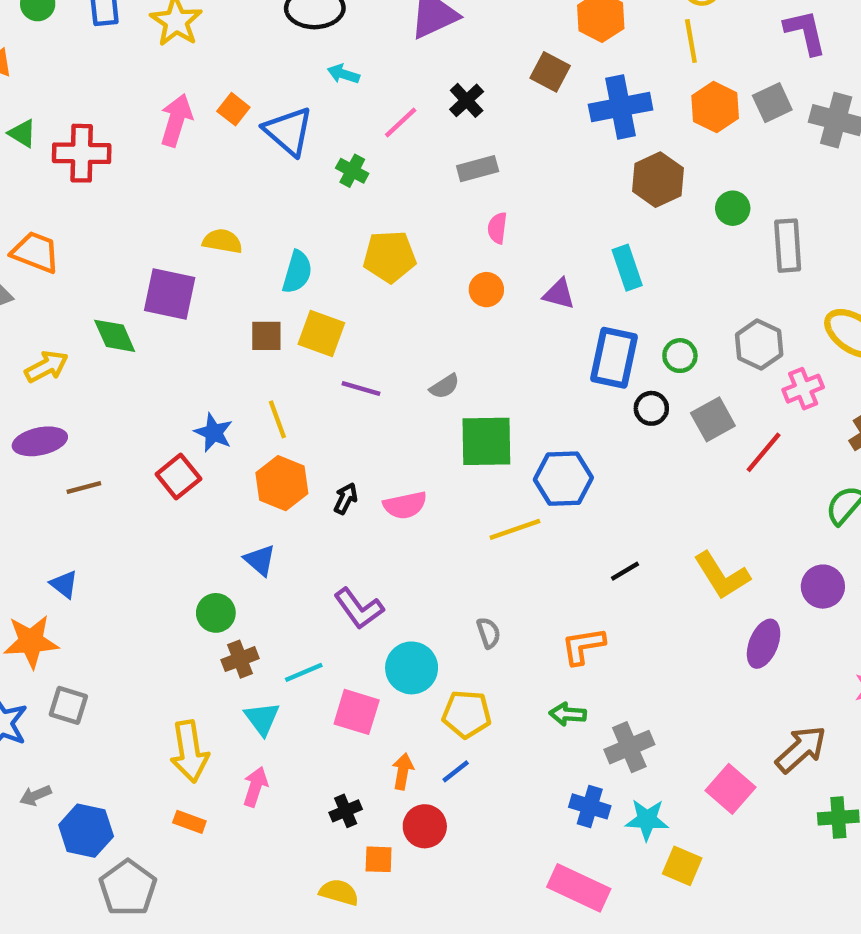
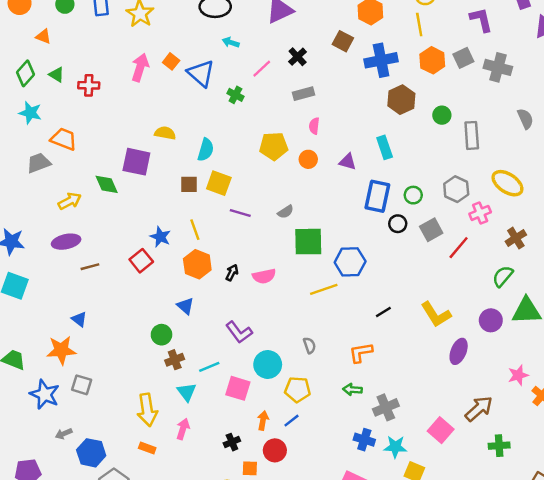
red cross: (82, 153) -> (89, 85), size x0.7
yellow pentagon: (390, 257) -> (274, 146), moved

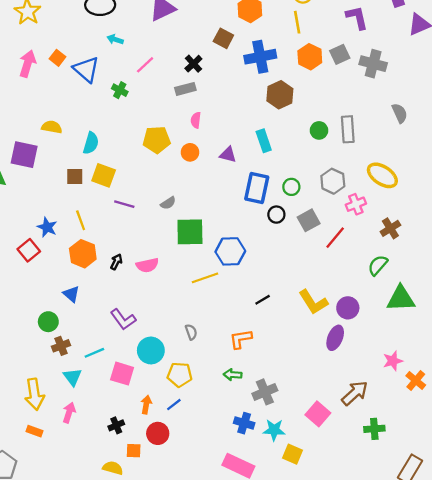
black cross: (298, 57) -> (193, 64), moved
green circle: (442, 115) -> (319, 130), moved
purple circle: (491, 320) -> (348, 308), moved

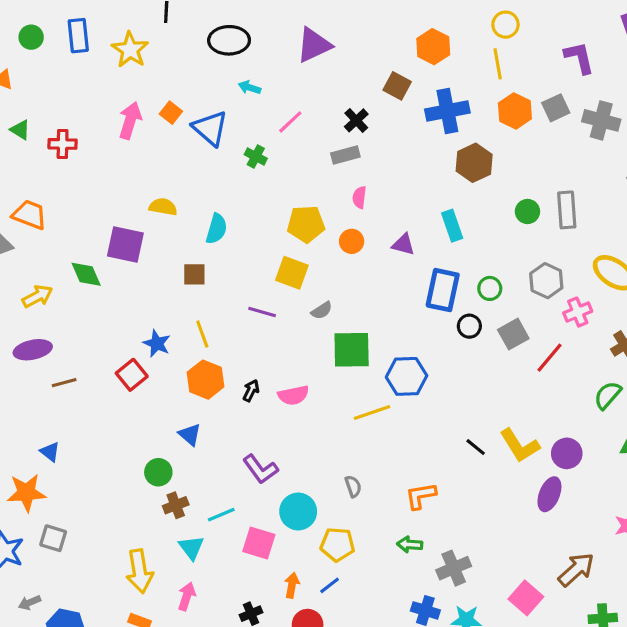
yellow square: (104, 175) -> (292, 273), moved
black line: (263, 300) -> (476, 447), moved, turned 70

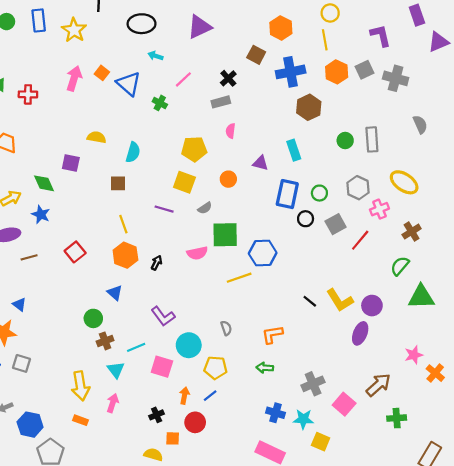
orange circle: (352, 241) -> (228, 179), moved
purple square: (125, 244) -> (71, 163), size x0.7
blue star: (157, 343) -> (41, 214), moved
pink semicircle: (293, 395) -> (197, 253), moved
gray cross: (454, 568) -> (313, 384), moved

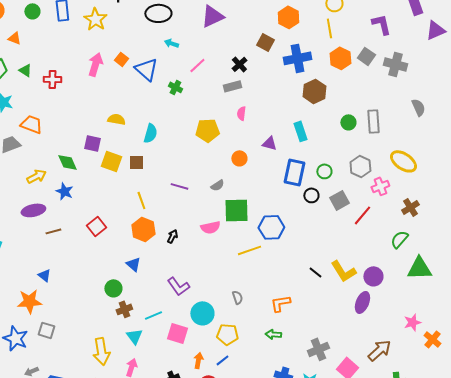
gray square: (364, 70) -> (366, 56), turned -30
yellow square: (184, 182) -> (111, 161), moved

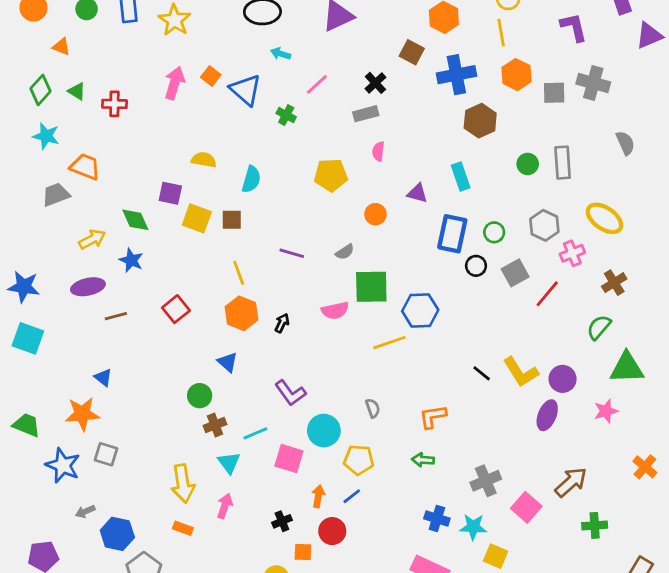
gray square: (366, 56) -> (554, 93), moved, turned -36
pink star: (412, 322) -> (606, 411), moved

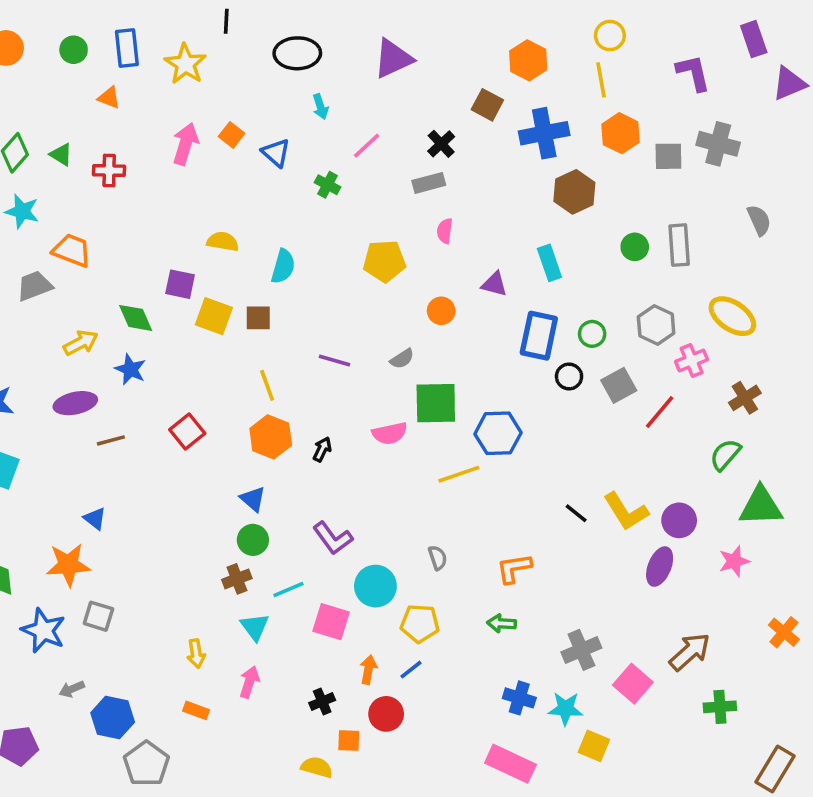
orange triangle: (61, 47) -> (109, 98), moved
cyan arrow: (281, 54) -> (320, 107), turned -126
blue triangle: (246, 90) -> (276, 153), size x0.7
green circle: (200, 396) -> (253, 540), moved
yellow arrow: (183, 484) -> (196, 654), size x0.6

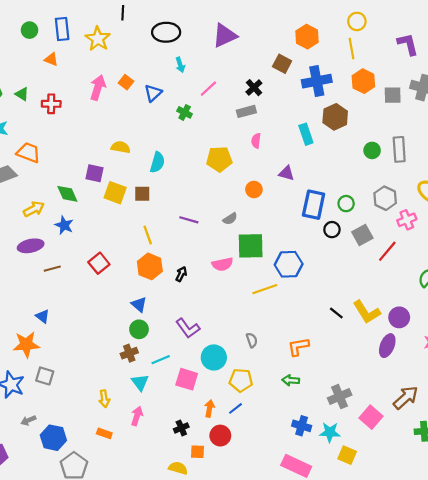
blue triangle: (276, 153) -> (153, 93), turned 36
cyan rectangle: (549, 263) -> (306, 134), moved

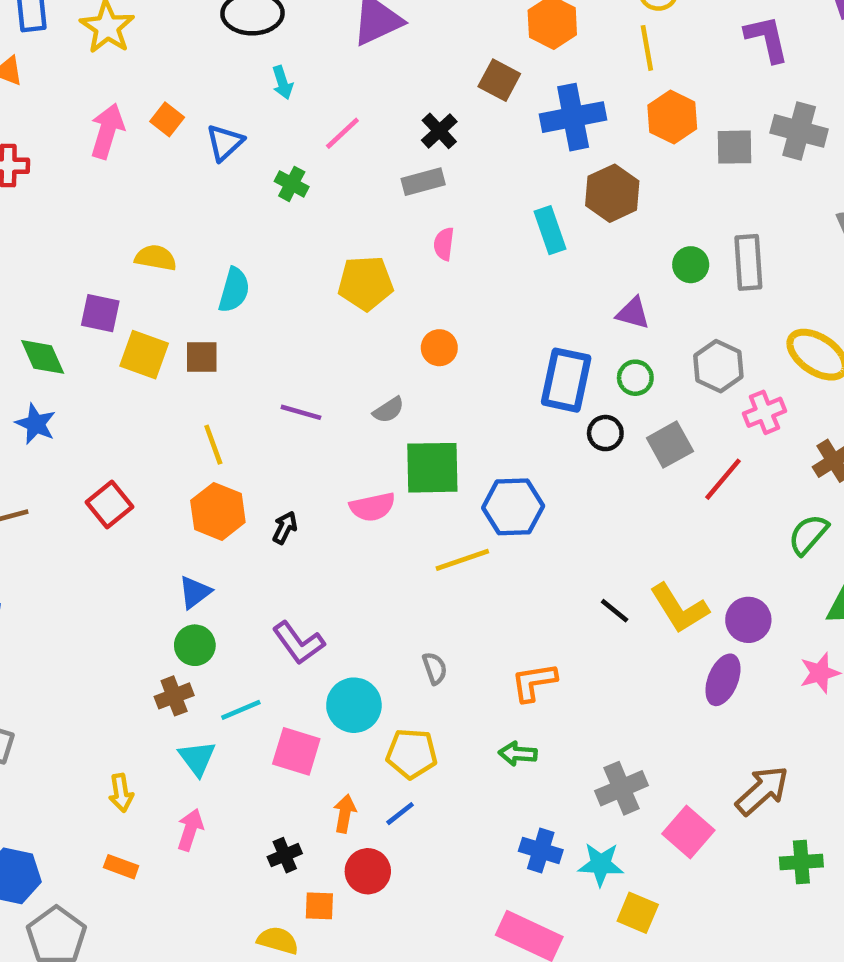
purple triangle: (286, 173) -> (633, 313), moved
blue triangle: (139, 304) -> (195, 592), turned 42

